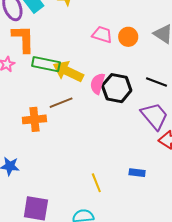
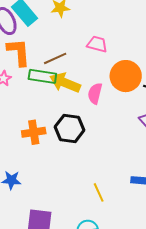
orange circle: (128, 37) -> (126, 76), moved, size x1.6
black hexagon: (117, 88) -> (70, 128), moved
brown line: (61, 103) -> (55, 58), moved

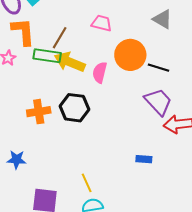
brown line: (55, 58) -> (60, 38), turned -35
yellow line: (99, 192) -> (87, 183), moved

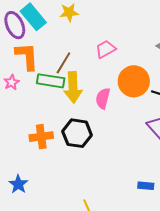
pink trapezoid: (102, 23) -> (106, 49), turned -45
yellow arrow: (70, 62) -> (73, 87), turned -116
blue star: (17, 160) -> (18, 184), turned 30

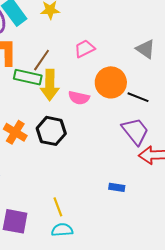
pink semicircle: (103, 98) -> (79, 98), turned -95
orange cross: (41, 137) -> (15, 132), turned 35

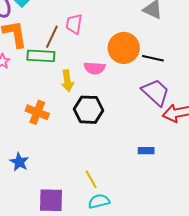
pink trapezoid: (85, 49) -> (74, 24), moved, turned -45
yellow arrow: (50, 85) -> (67, 81), moved, size x0.7
black hexagon: (51, 131) -> (89, 110), moved

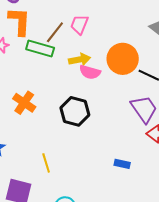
yellow arrow: (67, 81) -> (80, 60), moved, turned -105
yellow line: (91, 179) -> (46, 163), moved

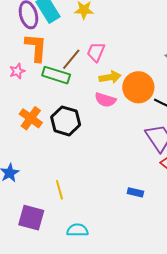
yellow arrow: (80, 60) -> (110, 77), moved
orange cross: (24, 103) -> (31, 118), moved
black hexagon: (75, 111) -> (66, 121), moved

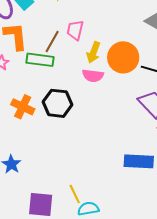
yellow arrow: (110, 77) -> (94, 52), turned 130
yellow line: (59, 190) -> (75, 194), moved
blue rectangle: (135, 192) -> (139, 161), size x1.8

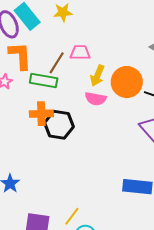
pink trapezoid: (75, 30) -> (80, 53), turned 75
orange cross: (23, 107) -> (41, 114), moved, turned -30
yellow line: (75, 194) -> (72, 216), turned 60

